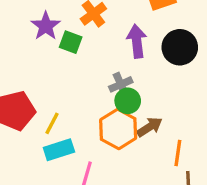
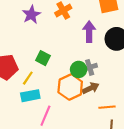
green square: (71, 42) -> (43, 58), moved
gray cross: (121, 84) -> (90, 67), moved
orange line: (178, 153) -> (107, 107), turned 70

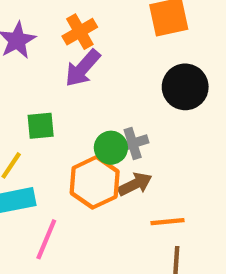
purple arrow: (89, 32) -> (83, 68), moved, turned -138
green square: (43, 58) -> (41, 126), turned -32

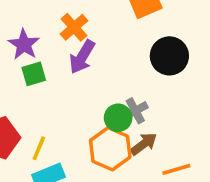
green square: (41, 126) -> (34, 74), moved

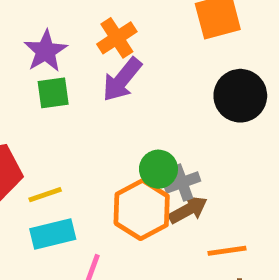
gray cross: (135, 111) -> (182, 183), moved
yellow line: (39, 148) -> (45, 195), turned 40

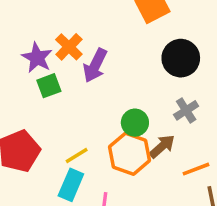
orange cross: (117, 38) -> (69, 47), moved
gray cross: (182, 183) -> (186, 110), moved
yellow line: (45, 195) -> (77, 156), moved
cyan rectangle: (53, 234) -> (71, 185), turned -40

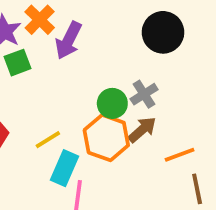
gray cross: (186, 110) -> (144, 94), moved
cyan rectangle: (71, 185) -> (64, 168), moved

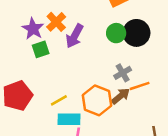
green circle: (112, 103) -> (116, 33), moved
orange line: (180, 155) -> (140, 86), moved
cyan rectangle: (64, 168) -> (69, 119), turned 65

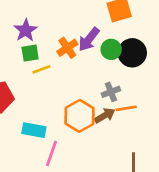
orange cross: (56, 22) -> (67, 48), moved
purple arrow: (75, 36) -> (89, 39), moved
yellow line: (59, 100) -> (41, 69), moved
cyan rectangle: (69, 119) -> (34, 130), moved

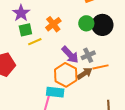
purple arrow: (89, 39) -> (70, 55), moved, turned -78
cyan rectangle: (34, 130) -> (55, 92), moved

